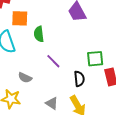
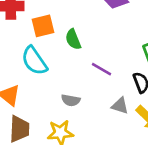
gray triangle: (52, 103) -> (120, 106), moved

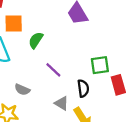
green semicircle: (73, 39) -> (36, 40), turned 42

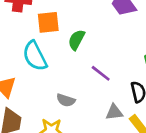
gray triangle: (62, 103) -> (114, 112), turned -32

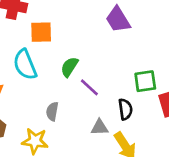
green semicircle: (76, 40) -> (69, 67), moved
gray semicircle: (66, 100) -> (52, 111), turned 78

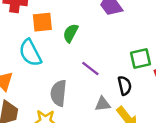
green semicircle: (69, 67) -> (71, 33), moved
gray semicircle: (52, 111) -> (59, 93), size x1.5

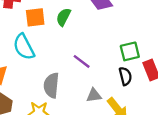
green semicircle: (71, 33) -> (63, 17), moved
black semicircle: (125, 86) -> (125, 76), moved

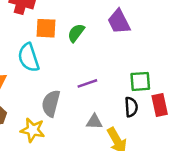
purple line: (82, 61) -> (87, 83), turned -66

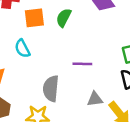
cyan semicircle: (29, 58) -> (22, 48), size x0.7
purple line: (87, 83) -> (82, 64), turned 30

